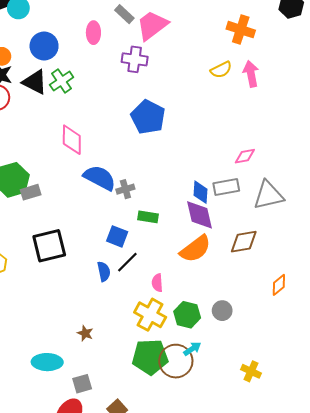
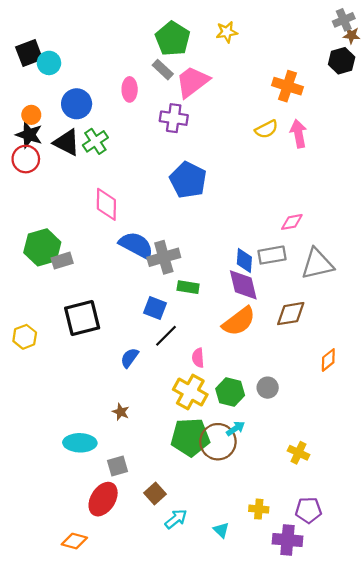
gray cross: (125, 189) -> (164, 257), size x1.6
blue semicircle: (104, 271) -> (130, 358), moved, turned -132

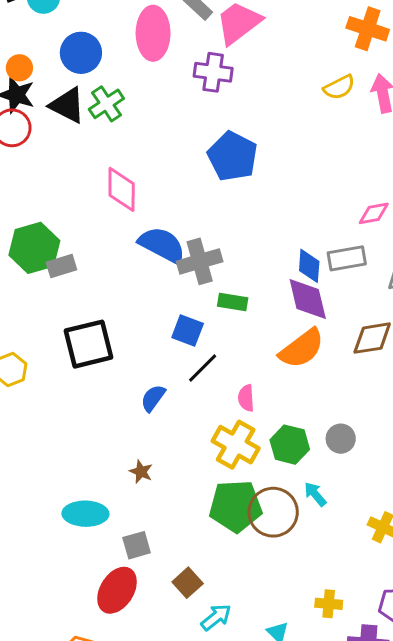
pink ellipse: (130, 89) -> (153, 33), size x1.6
cyan arrow: (236, 428) -> (315, 494), moved, turned -96

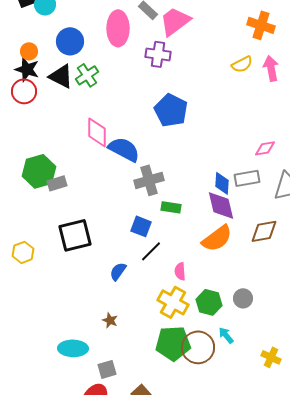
blue semicircle: (162, 245) -> (124, 149), moved

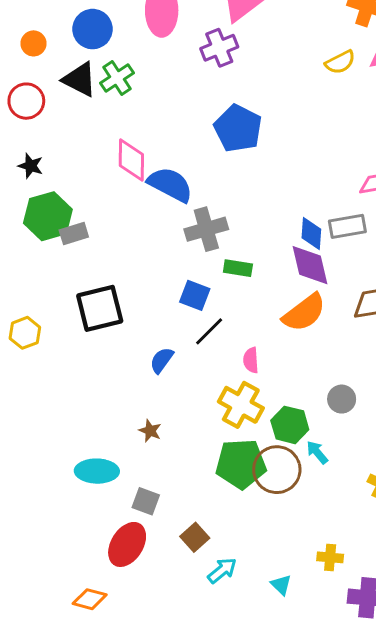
purple cross: (158, 54) -> (219, 48), turned -30
black star: (27, 69) -> (31, 166), moved, size x0.7
green hexagon: (209, 302) -> (290, 425), moved
gray square: (107, 369) -> (146, 501), turned 36

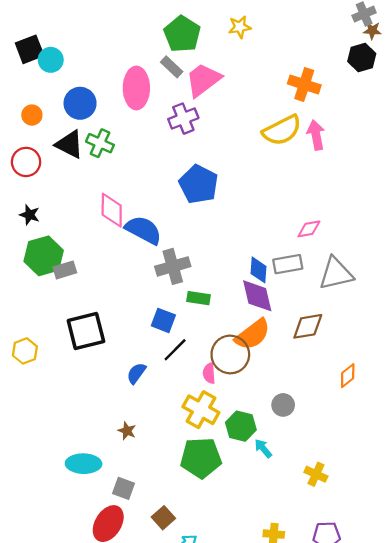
yellow semicircle: (340, 62) -> (282, 130), size x1.6
green cross: (117, 78) -> (100, 143), turned -32
brown circle: (277, 470) -> (230, 354), moved

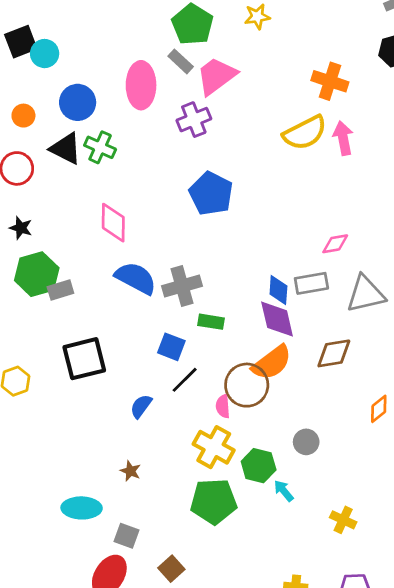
blue semicircle: (143, 230) -> (136, 278), moved

